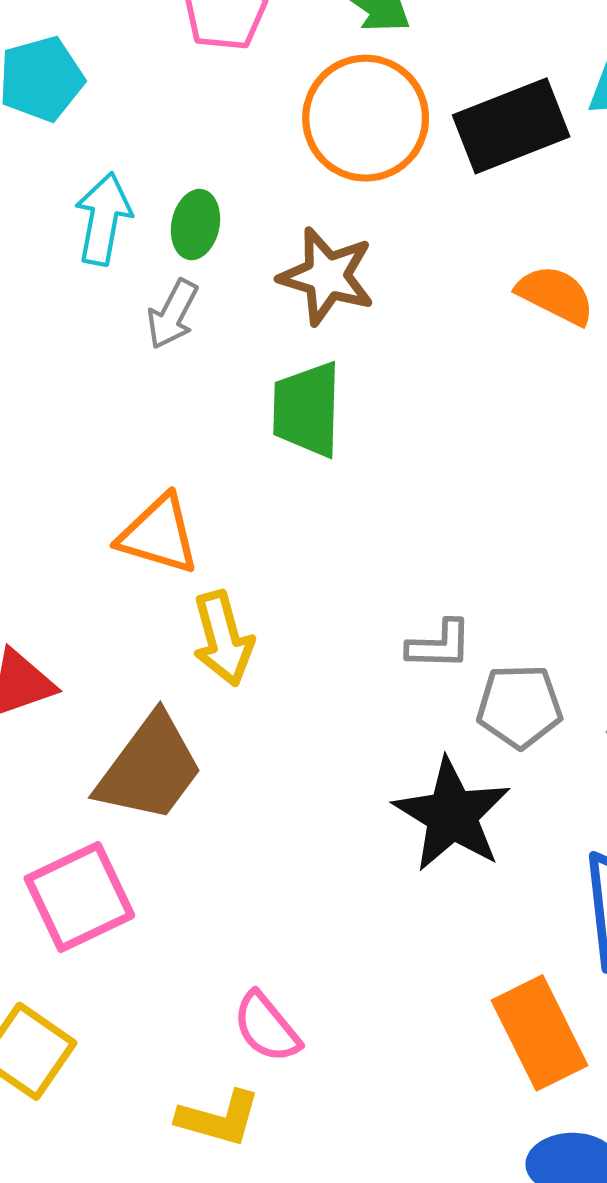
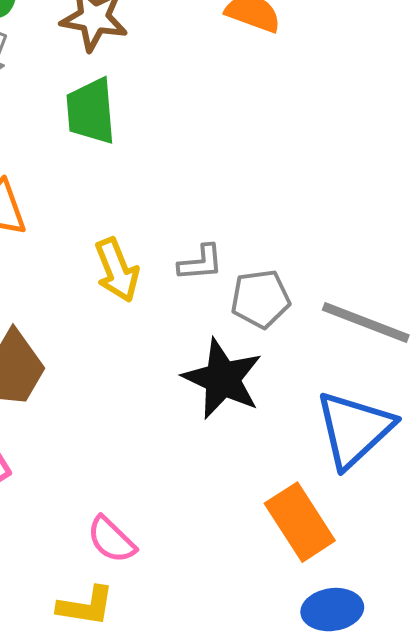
yellow arrow: (223, 638) -> (117, 270), moved

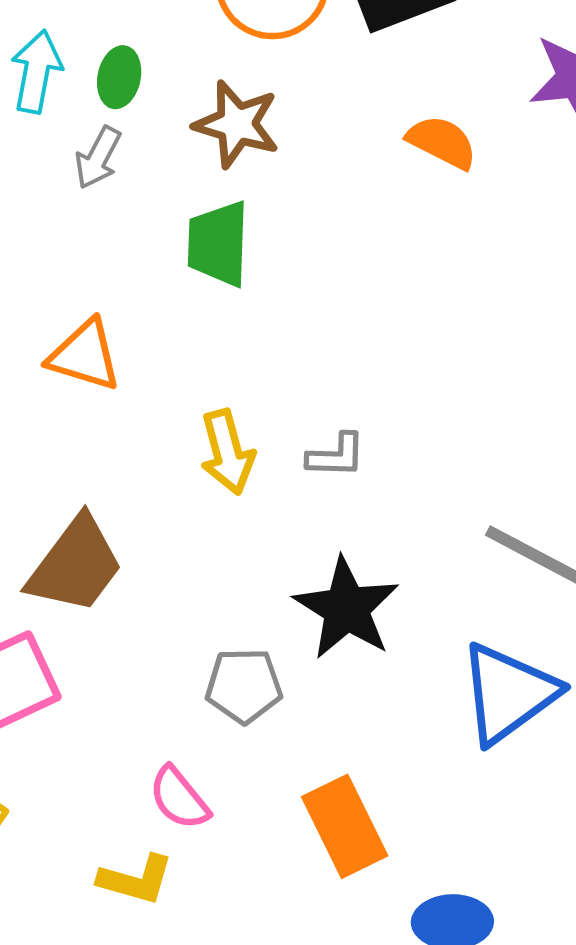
gray pentagon: (260, 299) -> (244, 686), moved
orange rectangle: (300, 522) -> (345, 826), moved

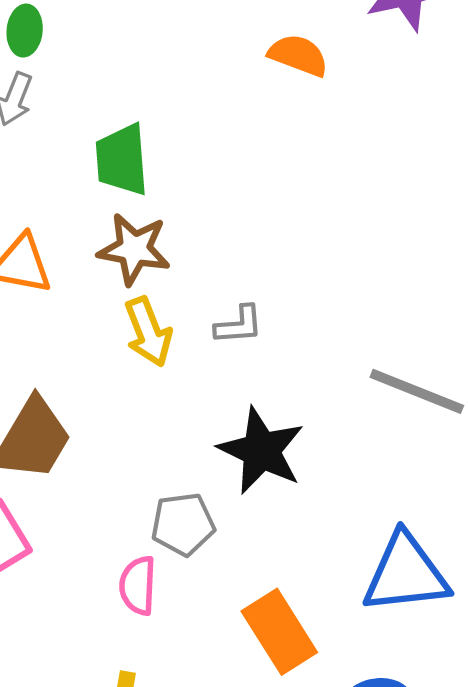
brown star: (237, 124) -> (134, 249), moved
blue triangle: (508, 693) -> (406, 574), moved, turned 36
pink semicircle: (179, 798) -> (138, 586), moved, turned 48

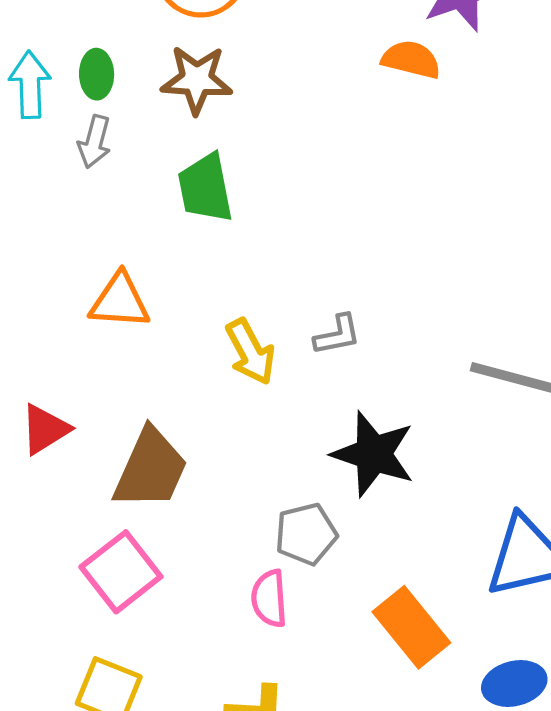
orange semicircle: (298, 55) -> (411, 60), moved
brown star: (134, 249) -> (197, 80), moved

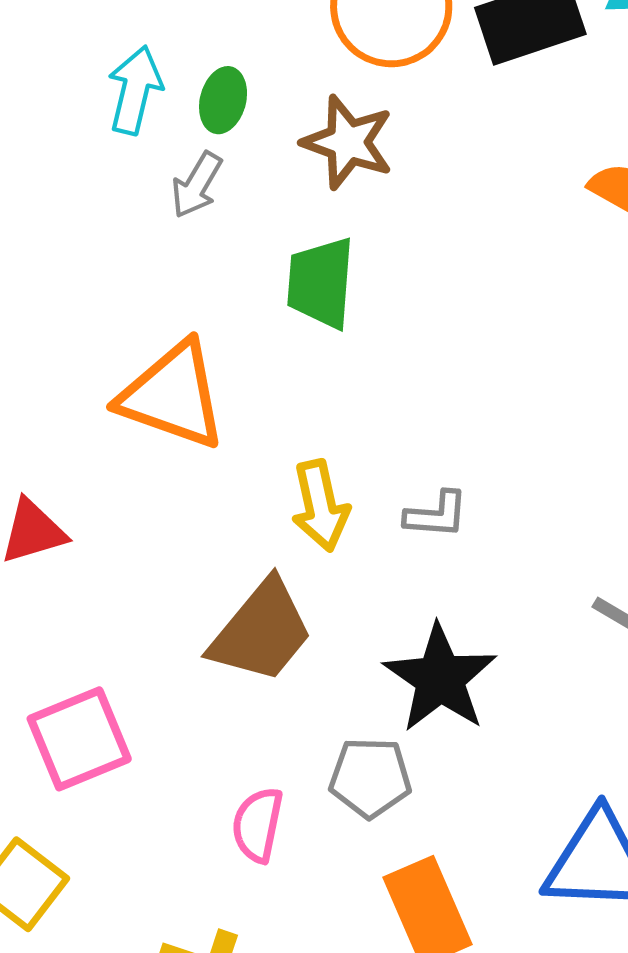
orange triangle: (120, 301) -> (173, 395), size x1.4
brown trapezoid: (151, 469) -> (261, 631), moved
gray pentagon: (306, 534) -> (370, 778), moved

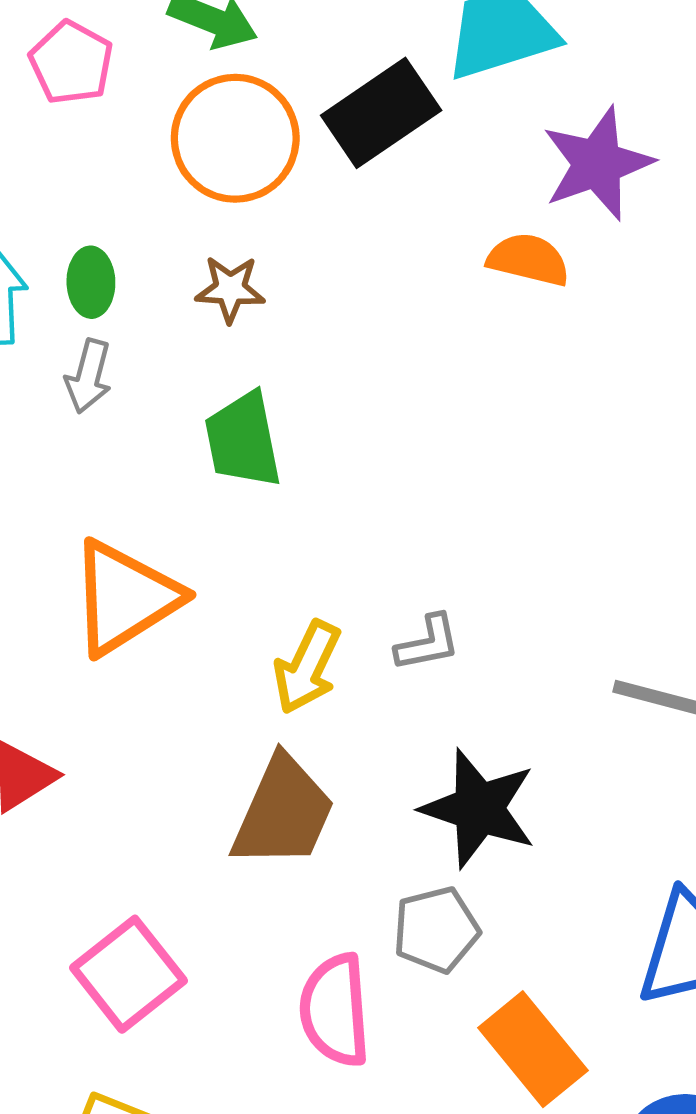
brown star: (348, 142) -> (230, 289), size x0.7
orange triangle: (173, 395) -> (125, 598), turned -36
yellow arrow: (320, 506) -> (307, 667), turned 54
pink semicircle: (258, 825) -> (335, 1010), size x1.4

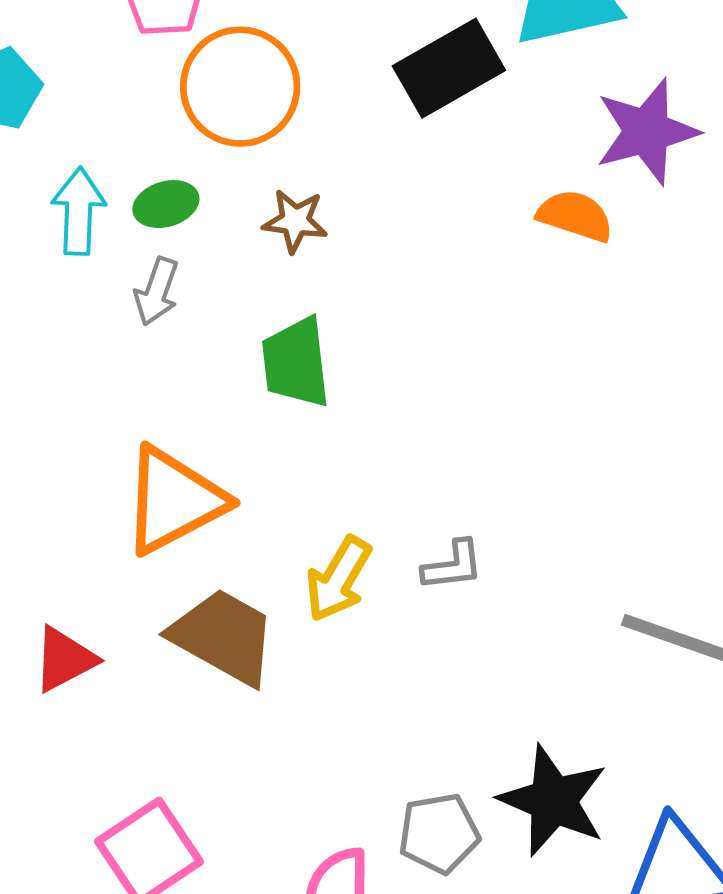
orange circle: (235, 138) -> (240, 87), moved
green ellipse: (91, 282) -> (166, 204), turned 70
black star: (479, 808) -> (553, 801), moved
brown trapezoid: (283, 812) -> (223, 637), moved, turned -89

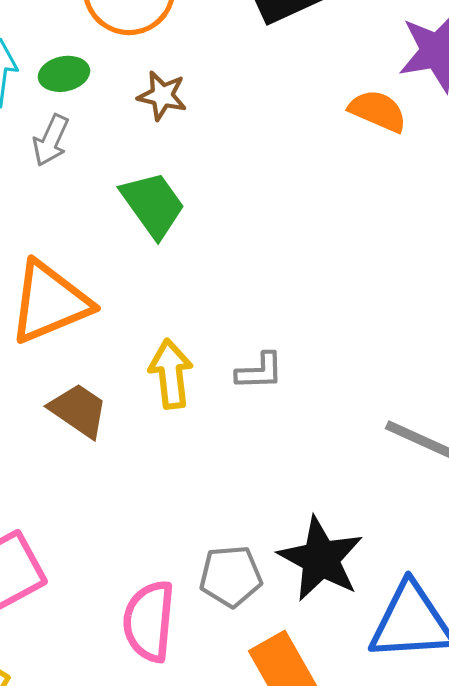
green trapezoid: (296, 363) -> (153, 205), turned 146
yellow arrow: (338, 579) -> (171, 374), turned 138
brown trapezoid: (223, 637) -> (79, 410), size x0.7

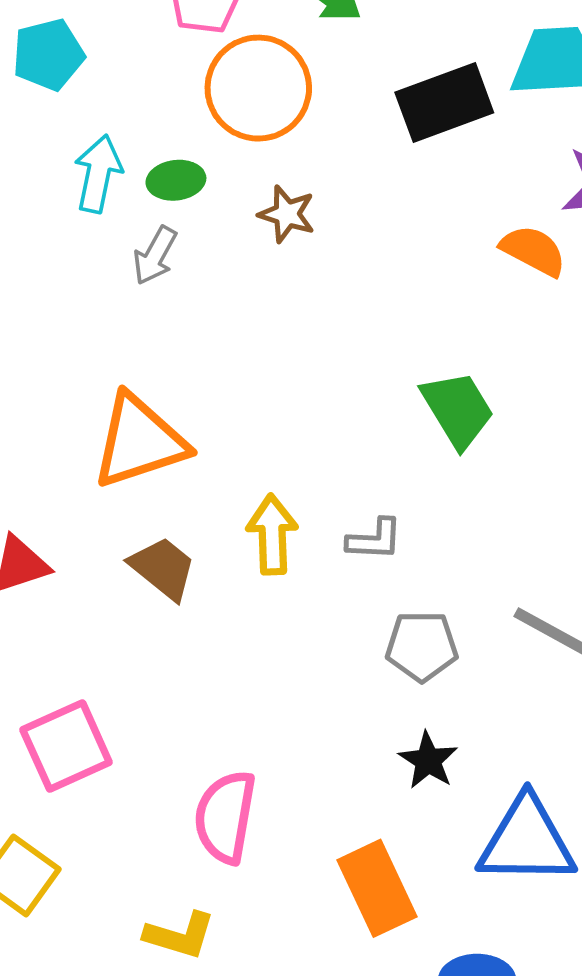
green trapezoid: (153, 205) -> (458, 409), moved
black star: (321, 559) -> (428, 760), size x0.6
gray pentagon: (231, 576) -> (422, 646), moved

